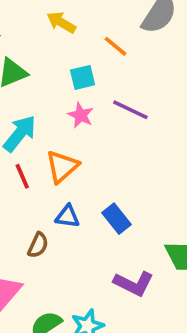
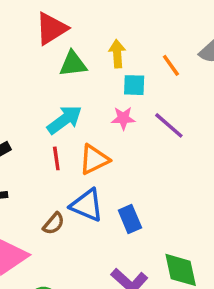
yellow arrow: (61, 22) -> (117, 54), moved, turned 40
pink star: (81, 115) -> (123, 118), turned 30
blue triangle: (67, 216) -> (87, 205), size x1.5

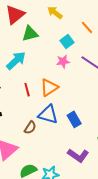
yellow arrow: (117, 54) -> (55, 13), moved, turned -42
cyan square: (134, 85) -> (67, 42), turned -32
cyan arrow: (64, 120) -> (16, 61), moved

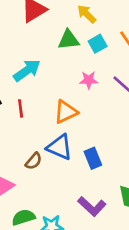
green triangle: (30, 34) -> (69, 40), moved
cyan square: (67, 42) -> (98, 44), moved
red line: (27, 90) -> (21, 108), moved

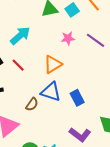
red line: (21, 108) -> (18, 65), turned -32

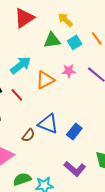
orange triangle: (53, 64) -> (45, 80), moved
blue rectangle: (77, 98) -> (74, 131), turned 63

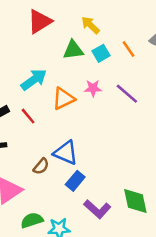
blue rectangle: (74, 131) -> (75, 181), moved

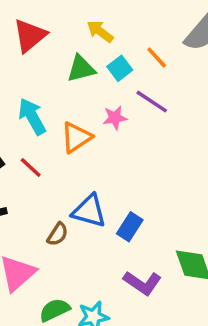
cyan arrow: (34, 80) -> (32, 116), turned -76
purple line: (127, 94) -> (152, 102), moved
blue rectangle: (75, 181) -> (130, 227), moved

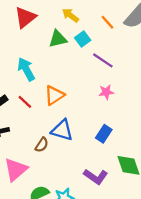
orange line: (157, 57) -> (108, 22), moved
pink star: (115, 118) -> (106, 92), moved
orange triangle: (76, 137) -> (54, 95), moved
blue rectangle: (130, 227) -> (104, 134), moved

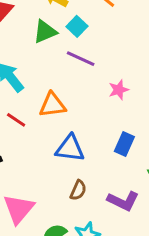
purple line: (103, 60) -> (81, 59), moved
orange triangle: (54, 95) -> (52, 105), turned 35
brown semicircle: (42, 145) -> (78, 190), moved

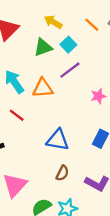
purple line: (81, 59) -> (70, 70), turned -65
orange triangle: (52, 105) -> (43, 88), moved

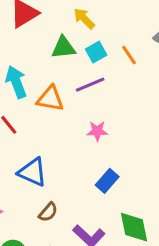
orange line: (92, 25) -> (129, 55), moved
pink star: (98, 96) -> (97, 131), moved
blue triangle: (58, 140) -> (32, 172), moved

